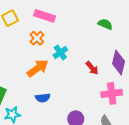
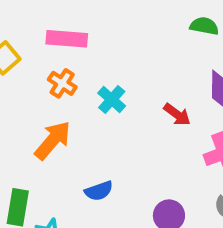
green semicircle: (105, 24) -> (204, 26), moved
orange arrow: (38, 68) -> (53, 140), moved

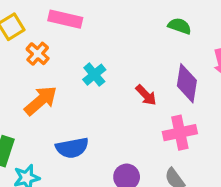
orange cross: (62, 83) -> (38, 54), moved
blue semicircle: (99, 191) -> (72, 148), size x1.4

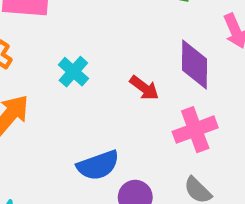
blue semicircle: (72, 148) -> (98, 165), moved

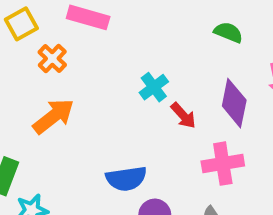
cyan cross: (73, 72) -> (154, 87), moved

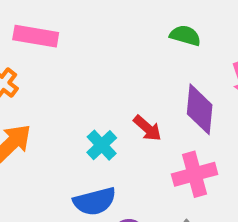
cyan cross: (154, 87) -> (102, 145), moved

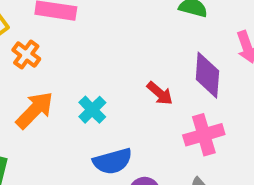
cyan cross: (102, 145) -> (92, 110), moved

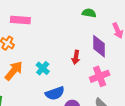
red arrow: (160, 93) -> (76, 57), turned 64

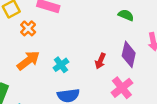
pink cross: (100, 76) -> (122, 88), turned -30

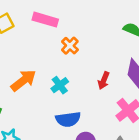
orange cross: (28, 28) -> (70, 46), moved

